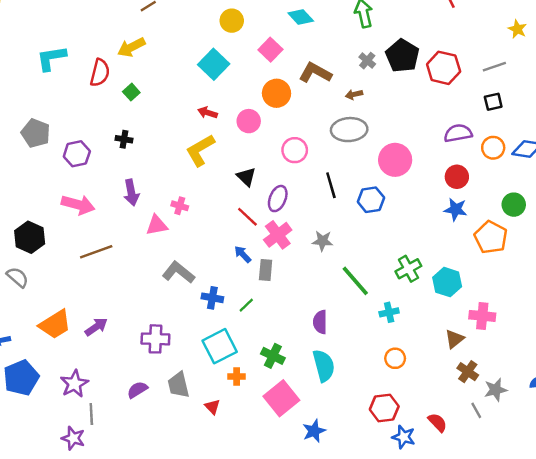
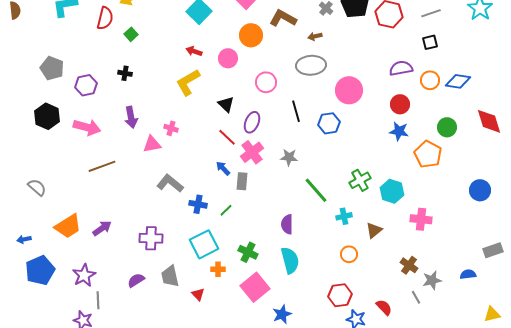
black hexagon: (30, 237) -> (47, 116), moved
brown triangle: (454, 339) -> (374, 230), moved

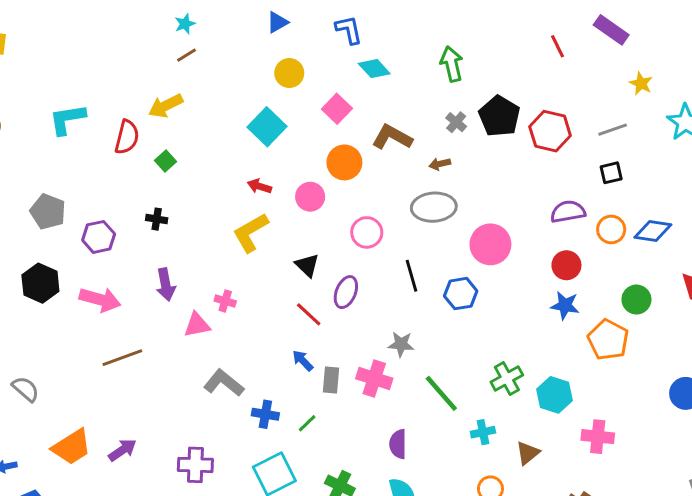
pink cross: (252, 152) -> (374, 378), moved, turned -35

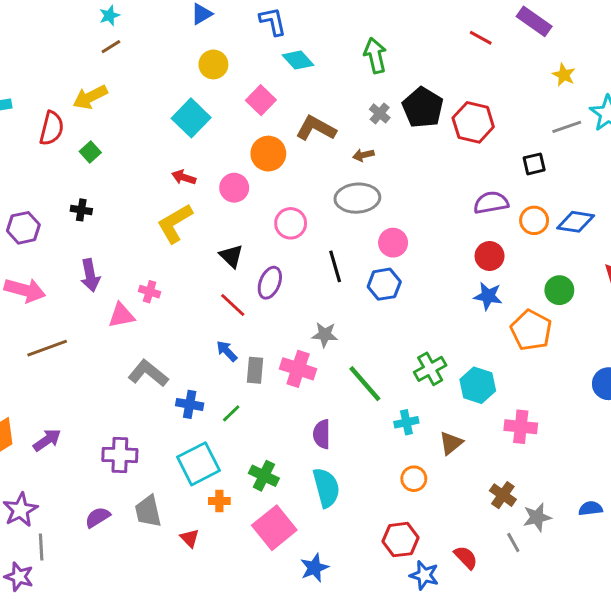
red line: (557, 46) -> (481, 38), turned -35
gray line: (613, 130) -> (567, 127), moved
pink circle: (490, 244) -> (393, 243), moved, size x0.7

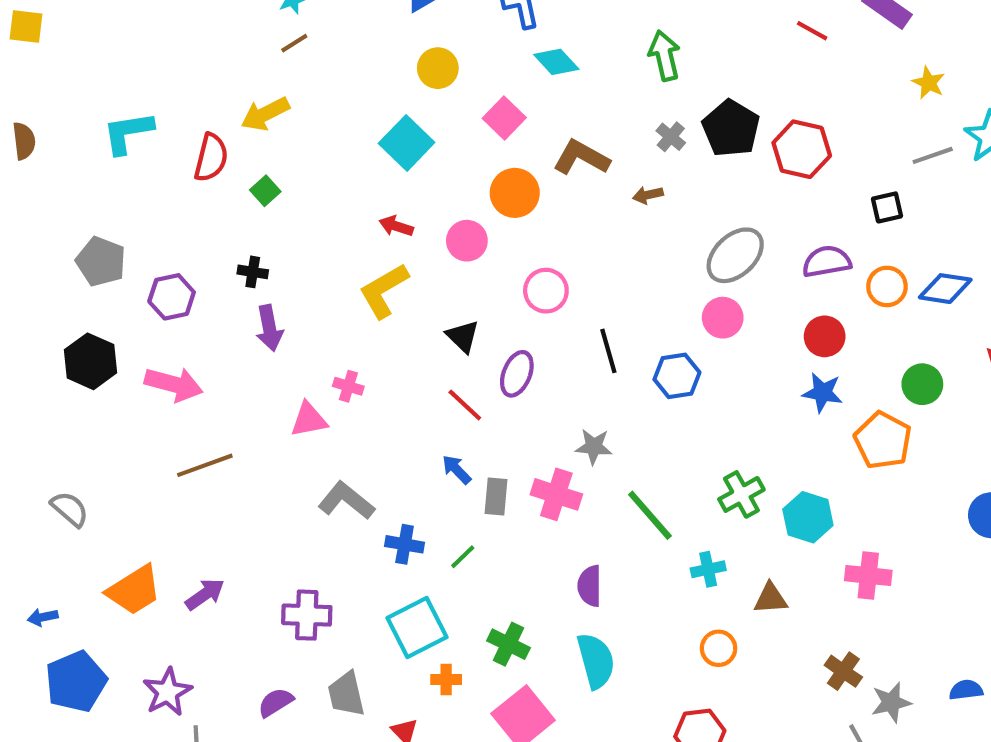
gray ellipse: (357, 198) -> (735, 255), moved, turned -39
pink circle: (393, 243) -> (723, 318), moved
purple arrow: (90, 275) -> (269, 328), moved
brown triangle: (451, 443) -> (771, 598), turned 35

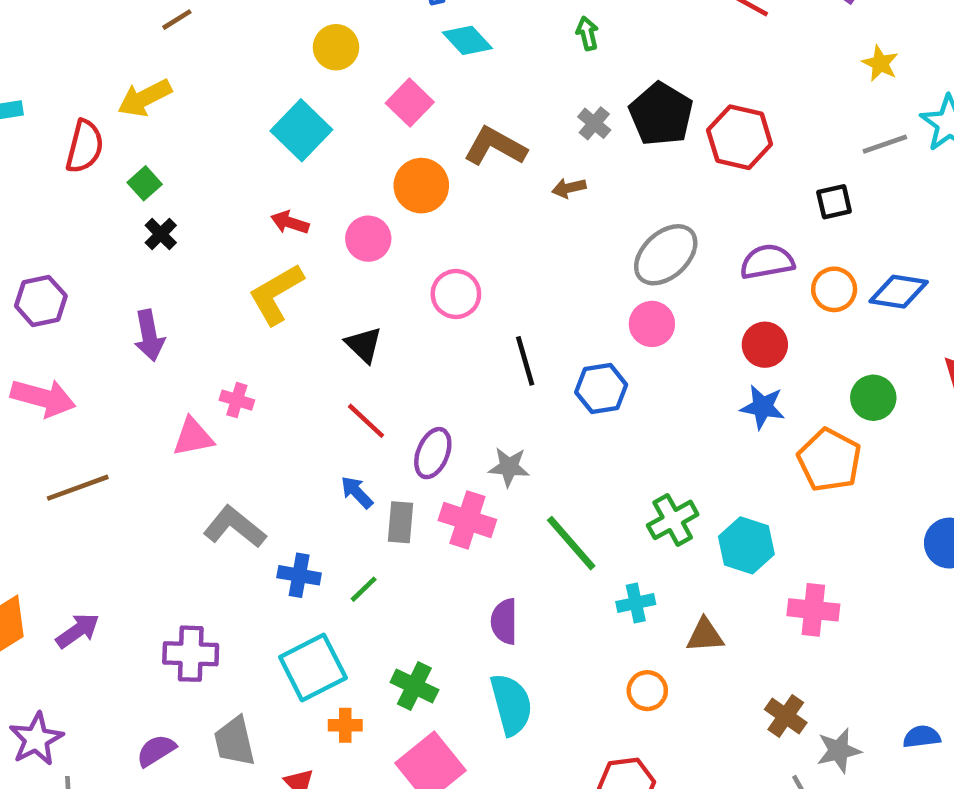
green arrow: (664, 56) -> (587, 33), size x0.6
black cross: (253, 272) -> (161, 234), moved, turned 36
purple ellipse: (517, 374) -> (433, 453), moved

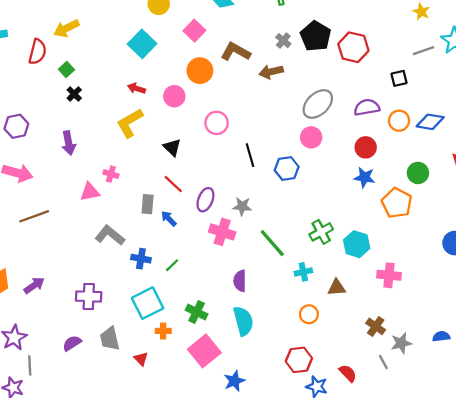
brown arrow: (569, 188) -> (271, 72), size x1.5
gray rectangle: (401, 522) -> (148, 204), moved

